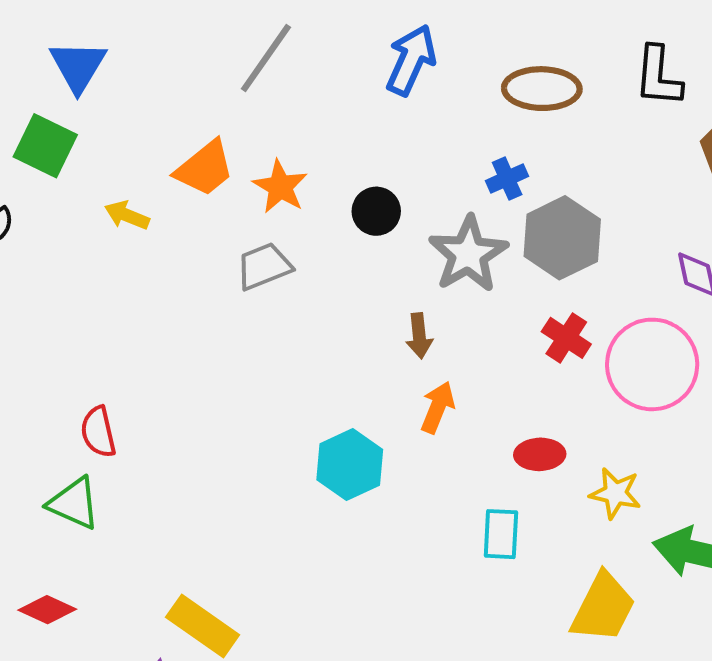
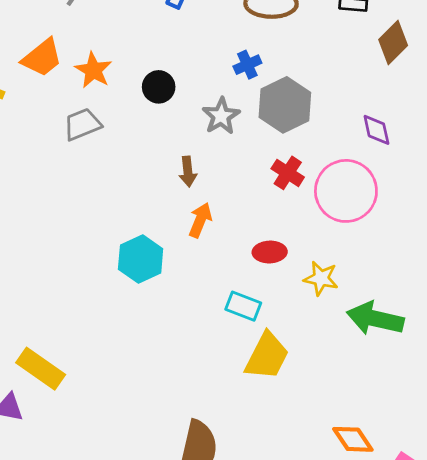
gray star: (468, 254) -> (221, 116), size x0.7
cyan rectangle: (501, 534) -> (243, 306), turned -72
yellow trapezoid: (603, 608) -> (267, 356), moved

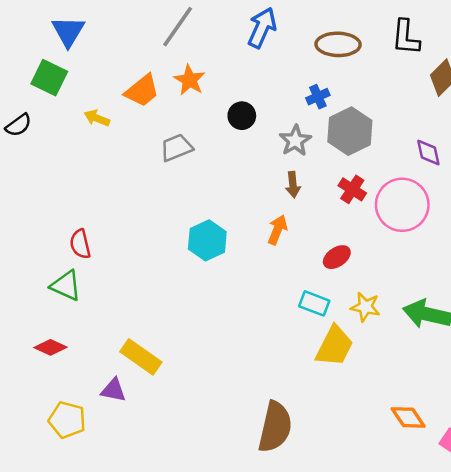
orange star: (93, 70) -> (190, 80), moved
brown arrow: (188, 172) -> (293, 185), moved
red ellipse: (270, 252) -> (337, 257), turned -32
cyan hexagon: (141, 259) -> (207, 240), moved
yellow star: (321, 278) -> (365, 307), moved

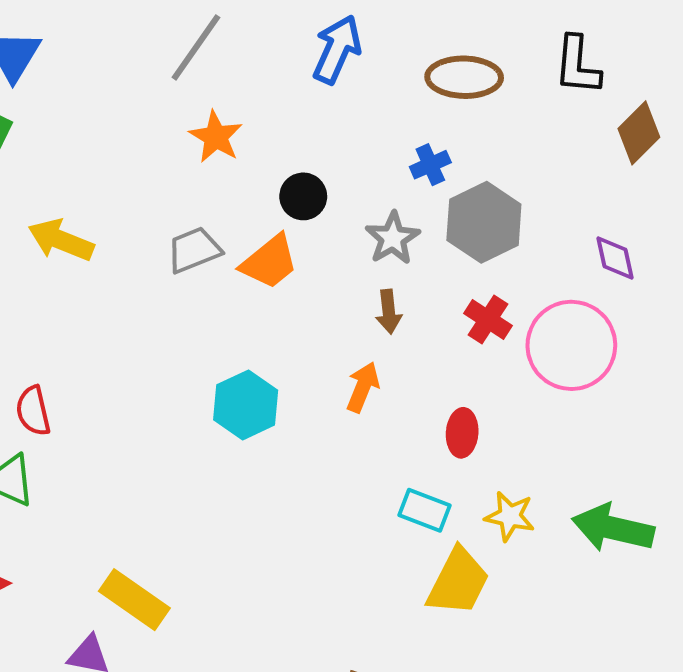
orange trapezoid: (142, 91) -> (269, 262), moved
yellow arrow: (97, 118) -> (61, 240), moved, size x1.5
red ellipse: (337, 257) -> (462, 433), turned -52

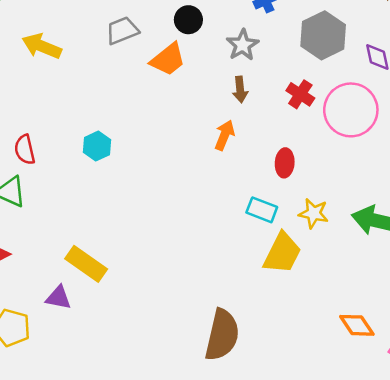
gray hexagon: (484, 222) -> (323, 35), moved
gray trapezoid: (194, 250) -> (122, 31), moved
cyan hexagon: (246, 405) -> (97, 146), moved, size x0.7

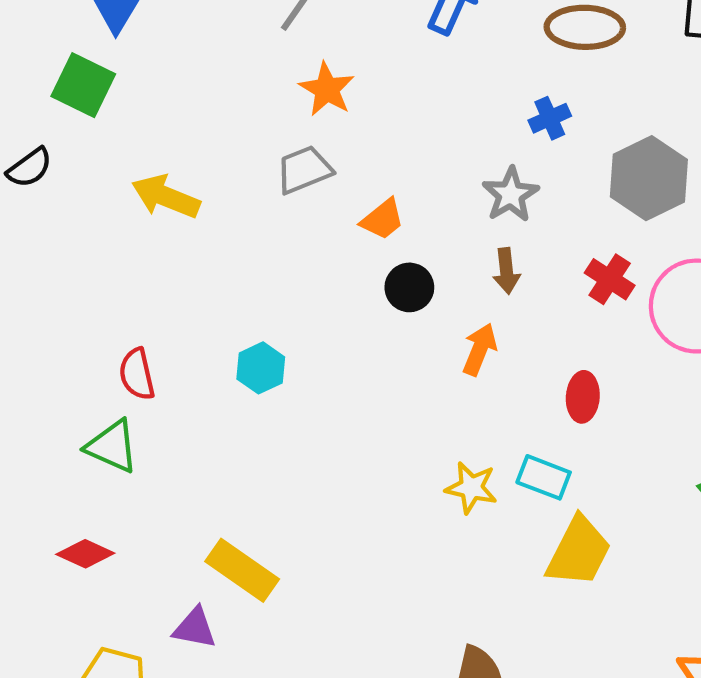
black circle: (188, 20) -> (409, 287), moved
orange trapezoid: (168, 59) -> (383, 219), size x0.7
yellow star: (314, 213) -> (471, 488), moved

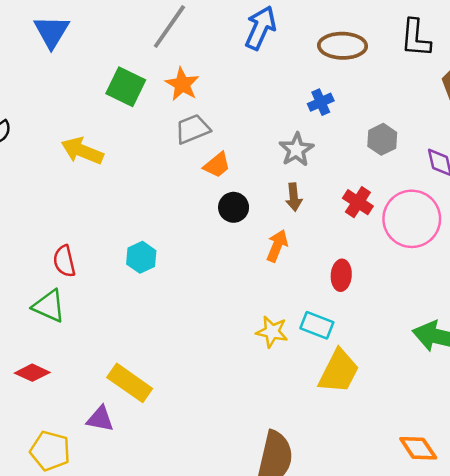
green square: (83, 85) -> (126, 87), moved
gray trapezoid: (304, 170) -> (193, 129), moved
gray hexagon: (649, 178) -> (382, 139), size x0.6

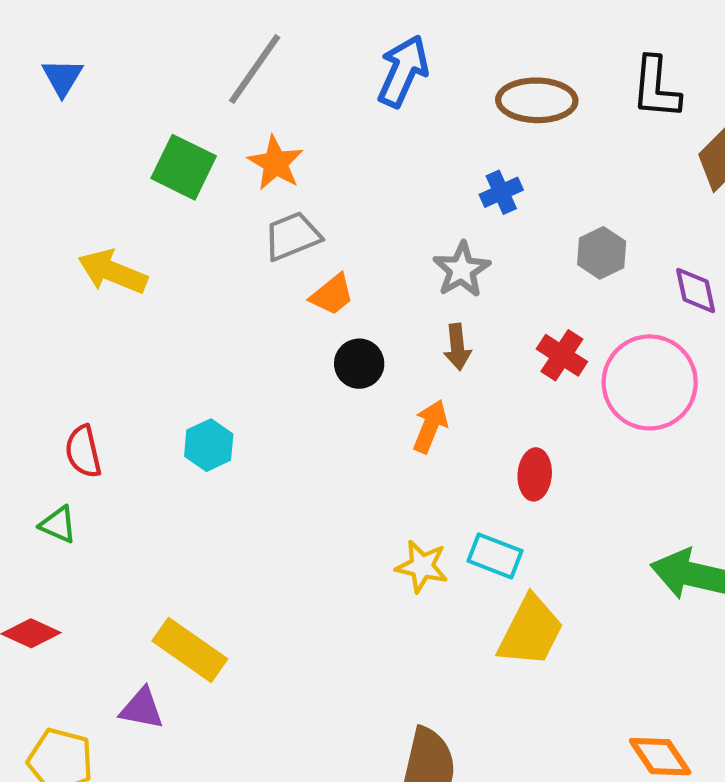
blue triangle: (51, 32) -> (62, 77), size x0.7
green triangle: (49, 306) -> (58, 525), size x0.7

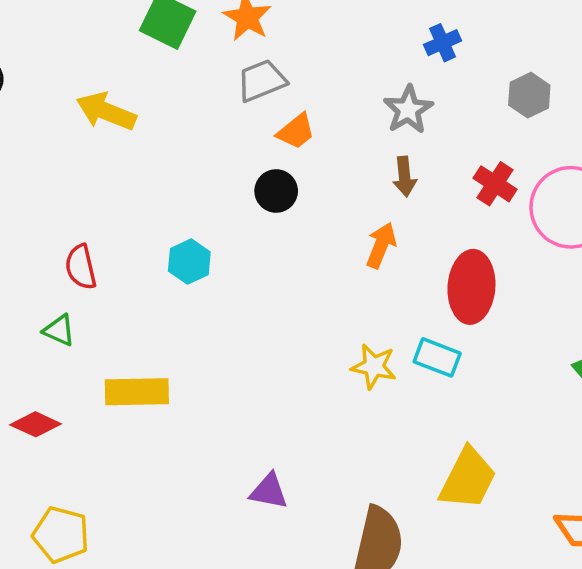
black circle: (359, 364) -> (276, 191), moved
red ellipse: (535, 474) -> (471, 287), size x1.6
yellow trapezoid: (531, 631) -> (468, 479), moved
yellow rectangle: (190, 650) -> (137, 392), moved, turned -36
purple triangle: (142, 708) -> (269, 491), moved

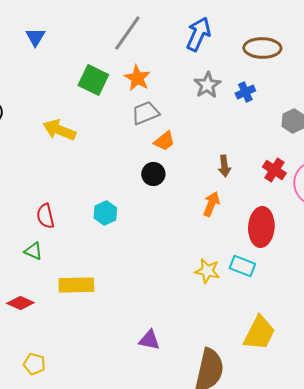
gray star: (408, 110) -> (207, 85), moved
yellow pentagon: (61, 535) -> (34, 364), size x0.7

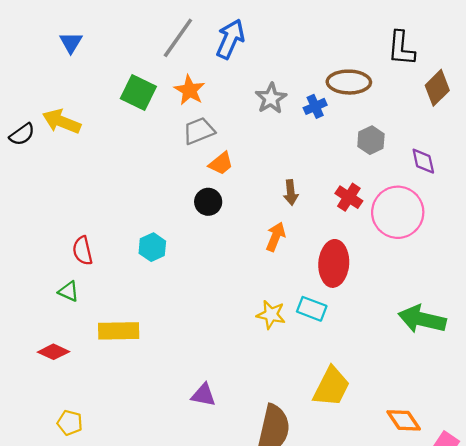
blue arrow: (198, 34) -> (230, 39), moved
brown ellipse: (262, 48) -> (349, 82), moved
yellow arrow: (59, 130) -> (62, 122), moved

